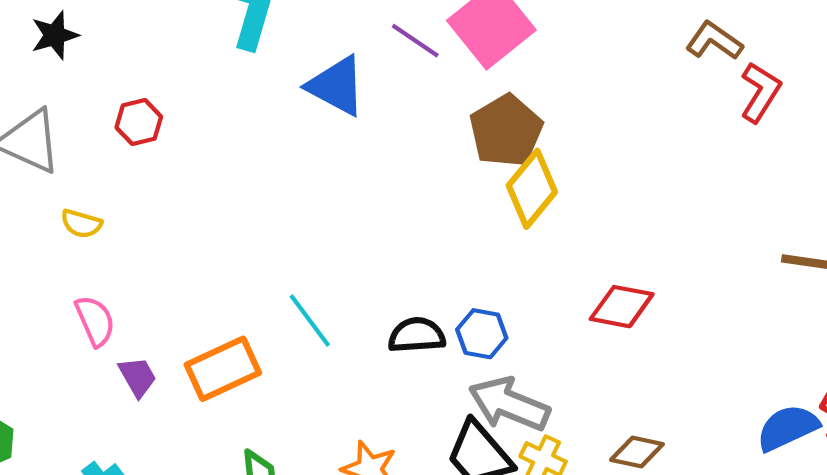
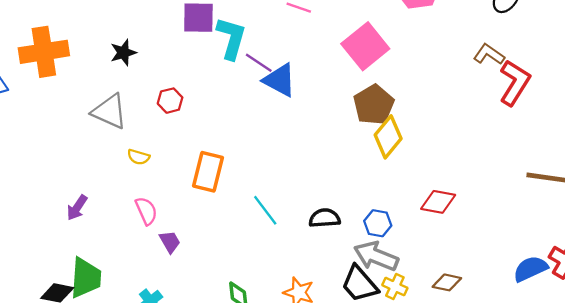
purple line: (415, 41) -> (259, 63), moved
red L-shape: (760, 92) -> (515, 83), size x1.4
blue hexagon: (482, 334) -> (378, 223), moved
orange rectangle: (223, 369) -> (208, 172), moved, turned -51

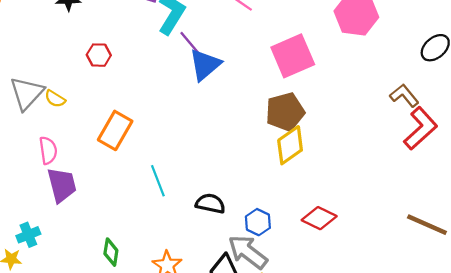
blue triangle: (280, 80) -> (205, 65), turned 36
gray triangle: (110, 111) -> (27, 93), moved, turned 33
purple trapezoid: (170, 242) -> (62, 185), size x1.6

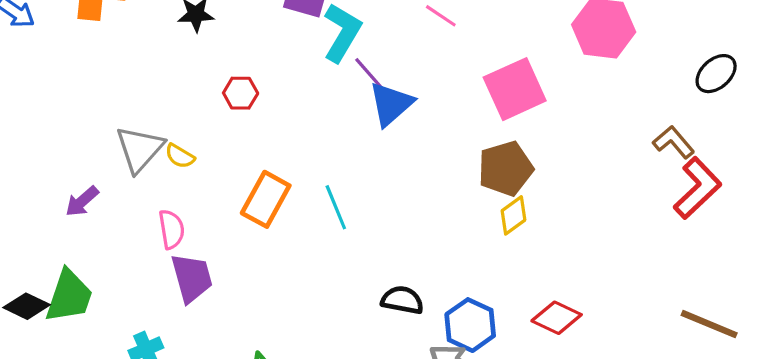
yellow diamond: (290, 145) -> (513, 215), size x0.7
cyan line: (158, 181) -> (336, 207), moved
blue hexagon: (258, 222) -> (470, 325), size x1.4

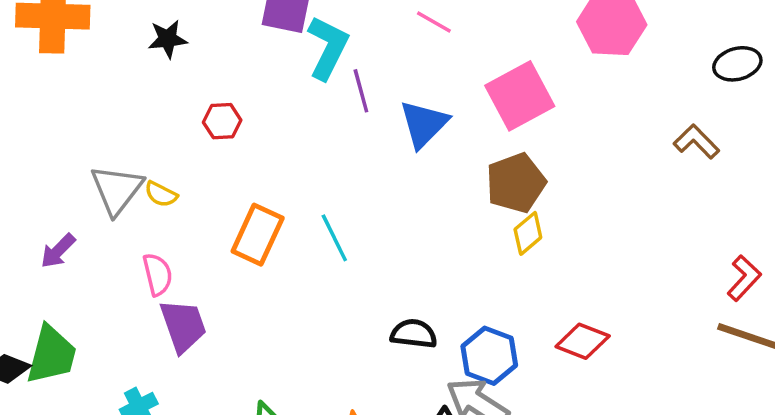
purple line: (370, 74) -> (361, 91), turned 30
black ellipse: (716, 74) -> (737, 64), turned 30
blue triangle: (391, 104) -> (424, 124), moved
red L-shape: (697, 188) -> (744, 278), moved, size x0.7

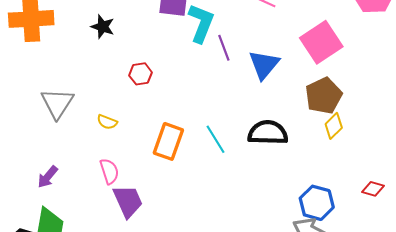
black star: (168, 39) -> (103, 27), turned 30
gray triangle: (117, 190) -> (57, 103), moved
purple arrow: (58, 251) -> (48, 177), moved
black semicircle: (414, 334) -> (268, 133), moved, size x1.4
red diamond: (583, 341) -> (373, 189), size x0.7

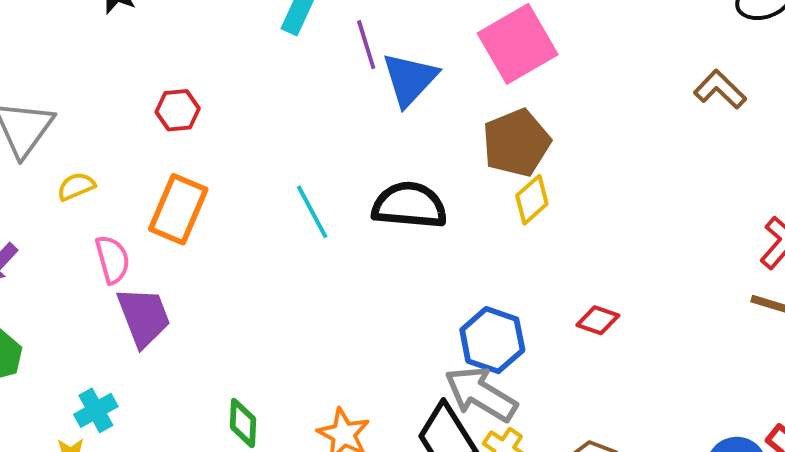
purple line: (224, 48) -> (366, 45), moved
red hexagon: (141, 74) -> (178, 110), moved
yellow semicircle: (107, 122) -> (76, 186), moved, turned 132
orange rectangle: (168, 141) -> (178, 209), moved

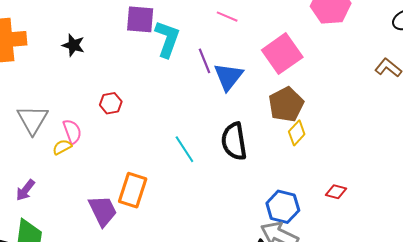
black semicircle: (409, 205) -> (234, 141), turned -99
orange rectangle: (178, 209) -> (133, 190), moved
pink semicircle: (113, 260) -> (72, 131), moved

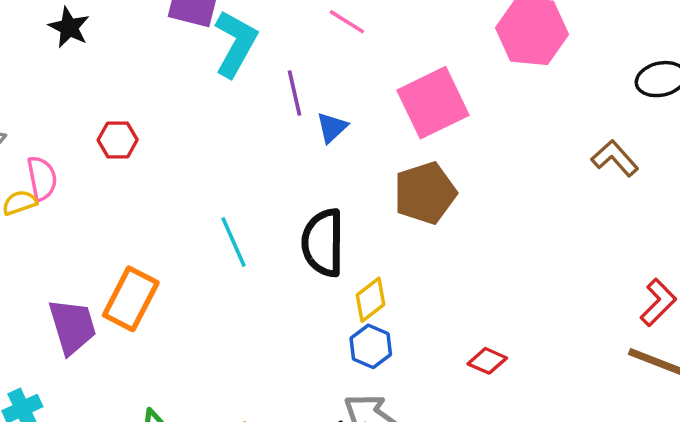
blue triangle: (228, 77) -> (332, 127), size x0.6
yellow diamond: (297, 133) -> (370, 300), moved
blue hexagon: (283, 207) -> (371, 346), moved, size x0.7

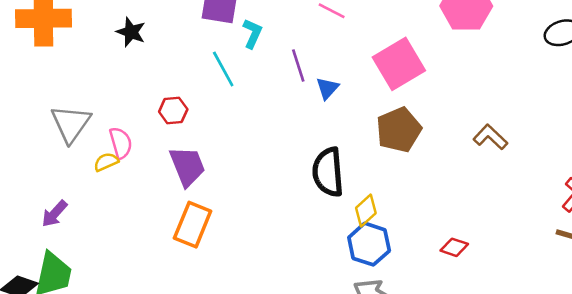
cyan L-shape: (235, 44) -> (252, 33), size x0.6
brown L-shape: (615, 158) -> (490, 137), moved
cyan line: (234, 242) -> (223, 69), moved
purple trapezoid: (72, 326) -> (187, 166), moved
blue hexagon: (371, 346) -> (369, 244), size x1.4

